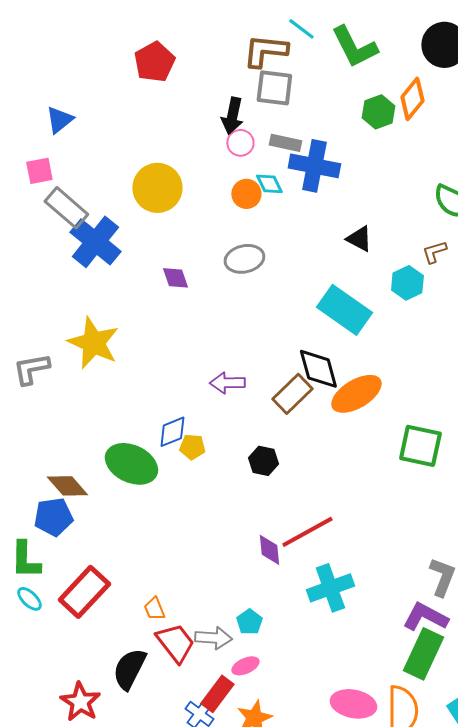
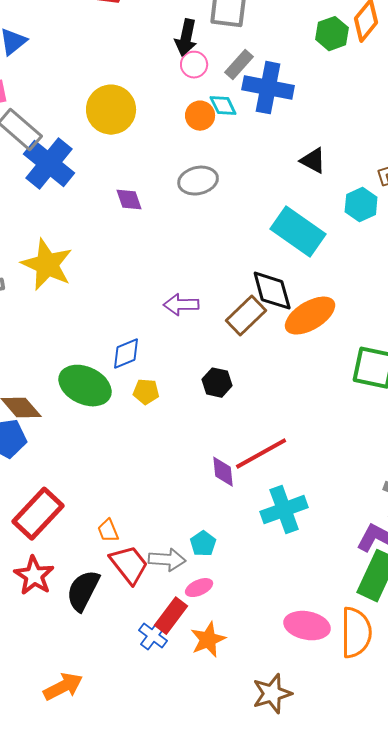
gray rectangle: (285, 143) -> (239, 65), turned -60
yellow pentagon: (192, 447) -> (146, 392), moved
red star: (80, 702) -> (34, 576), moved

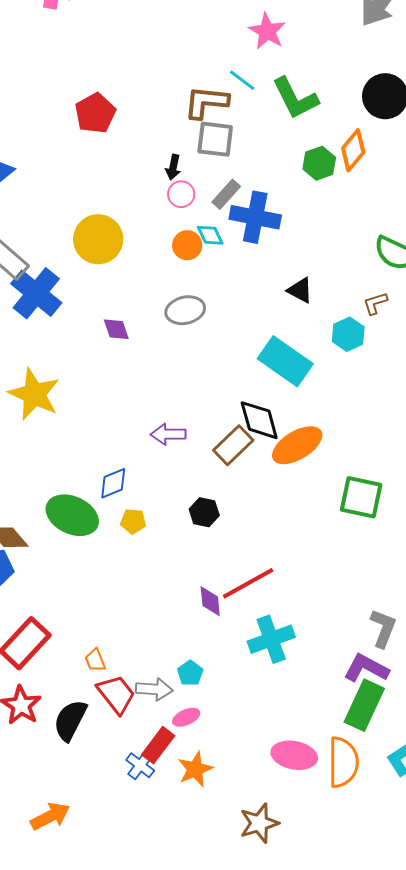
black arrow: (186, 38) -> (173, 167), size x0.7

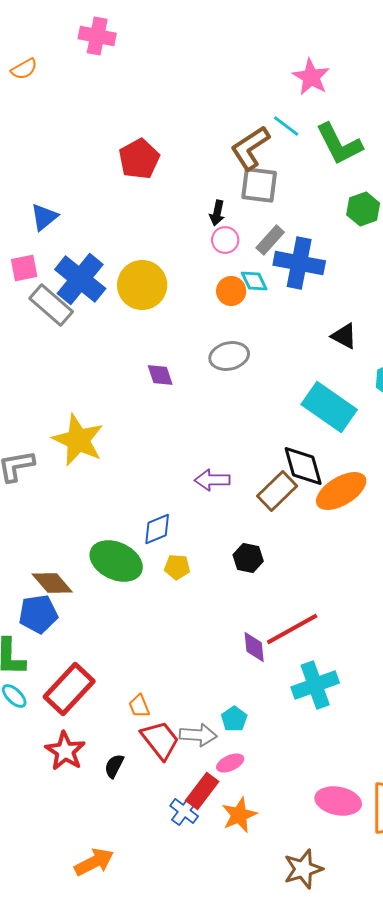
brown L-shape: (206, 102) -> (250, 148), turned -39
blue cross: (36, 293) -> (80, 279), moved
black semicircle: (70, 720) -> (114, 766), size x0.6

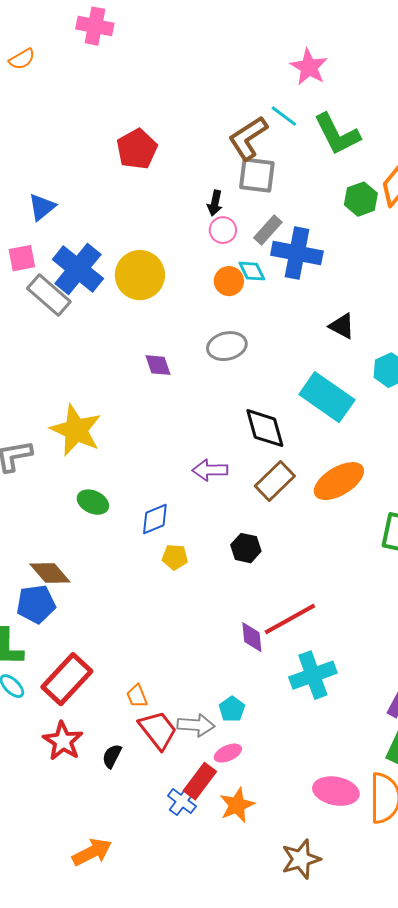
black diamond: (303, 466) -> (265, 428), moved
green ellipse: (116, 561) -> (93, 502), moved, size x0.6

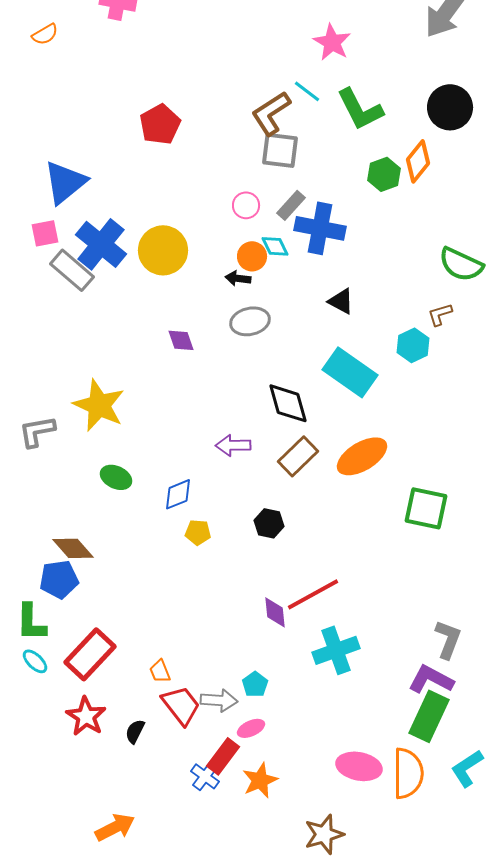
black arrow: (215, 203) -> (238, 278), moved, turned 85
blue triangle: (42, 207) -> (65, 182), size x1.6
black triangle: (342, 326) -> (341, 301), moved

